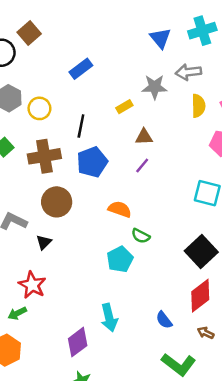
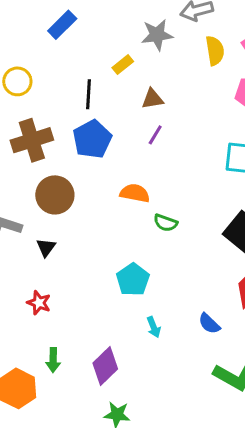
black line: (81, 126) -> (88, 94), moved
cyan pentagon: (120, 259) -> (133, 280), moved
red star: (32, 285) -> (39, 303), size x0.7
green arrow: (17, 313) -> (53, 360), moved, turned -54
cyan arrow: (109, 318) -> (154, 327), moved, size x0.6

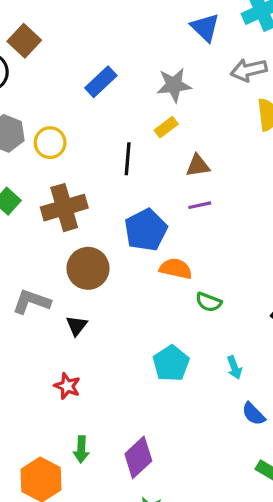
gray star: (157, 35) -> (174, 85), moved
purple line: (155, 135) -> (200, 205), turned 45
blue pentagon: (92, 139) -> (146, 230), moved
cyan arrow: (154, 327) -> (234, 368), moved

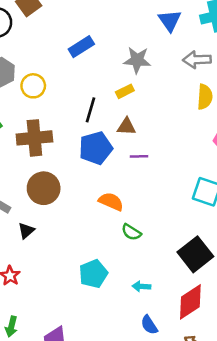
brown triangle: (198, 166) -> (126, 127), moved
blue pentagon: (146, 230) -> (96, 148), moved
cyan arrow: (234, 368) -> (141, 286), turned 102

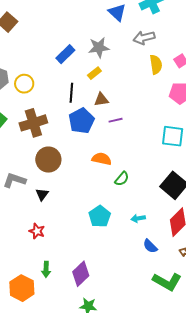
blue rectangle: (81, 47) -> (65, 54), moved
green semicircle: (131, 232) -> (122, 179), turned -70

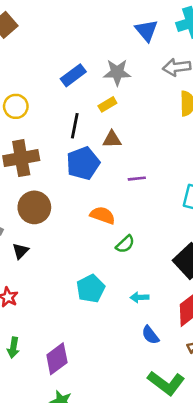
purple line: (116, 120) -> (137, 179), moved

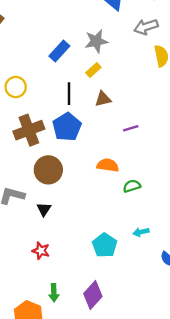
blue pentagon: (83, 163) -> (67, 127), moved
green semicircle: (125, 244) -> (132, 186), turned -144
cyan pentagon: (91, 289) -> (105, 245), moved
cyan arrow: (140, 297) -> (141, 232), moved

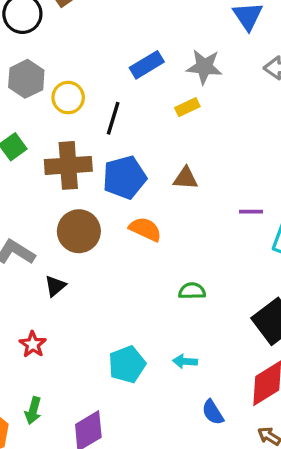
black line: (69, 94) -> (113, 118), moved
brown triangle: (103, 99) -> (186, 178), moved
purple line: (131, 128) -> (251, 212), moved
orange semicircle: (108, 165) -> (145, 229), moved

